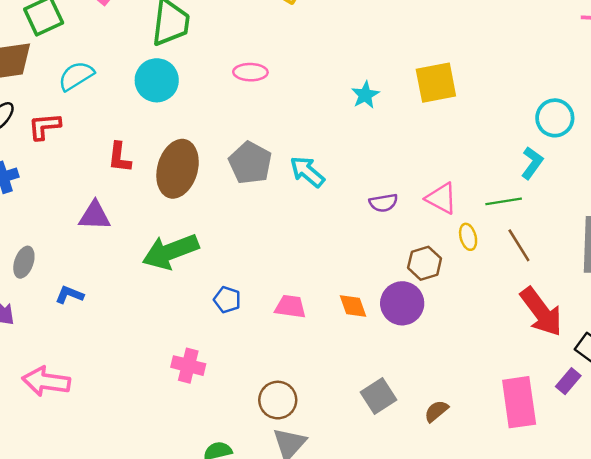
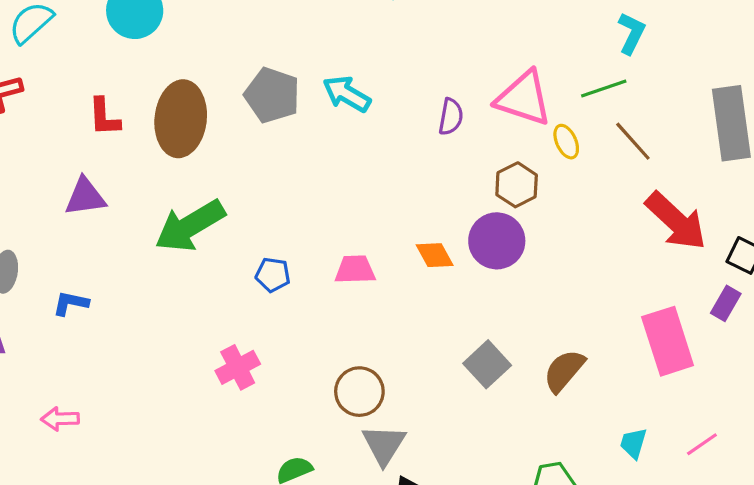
pink triangle: (441, 198) -> (524, 98), size x1.4
purple semicircle: (383, 203) -> (451, 117), turned -60
pink cross: (188, 366) -> (238, 367), turned -32
pink arrow: (46, 381) -> (60, 419), size x0.6
brown semicircle: (436, 411) -> (564, 371), size x1.4

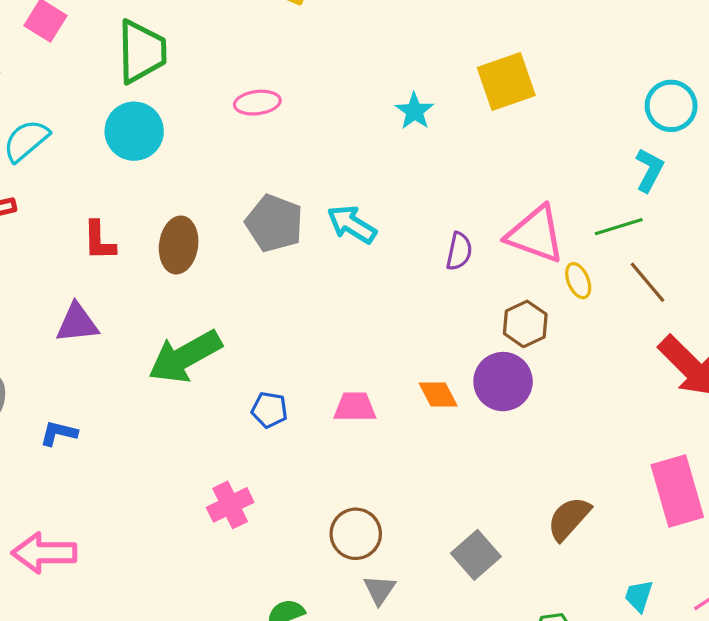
brown ellipse: (181, 119) -> (179, 245), size x0.7
gray square: (487, 364) -> (476, 555), moved
pink arrow: (60, 419) -> (44, 553), size x1.6
gray triangle: (384, 445) -> (380, 590), size x0.7

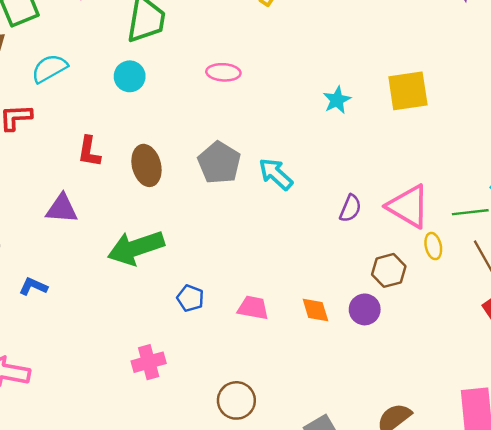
cyan circle: (134, 131) -> (130, 76), size x0.7
brown ellipse: (179, 245) -> (146, 165), turned -33
purple circle: (503, 382) -> (365, 309), size x0.7

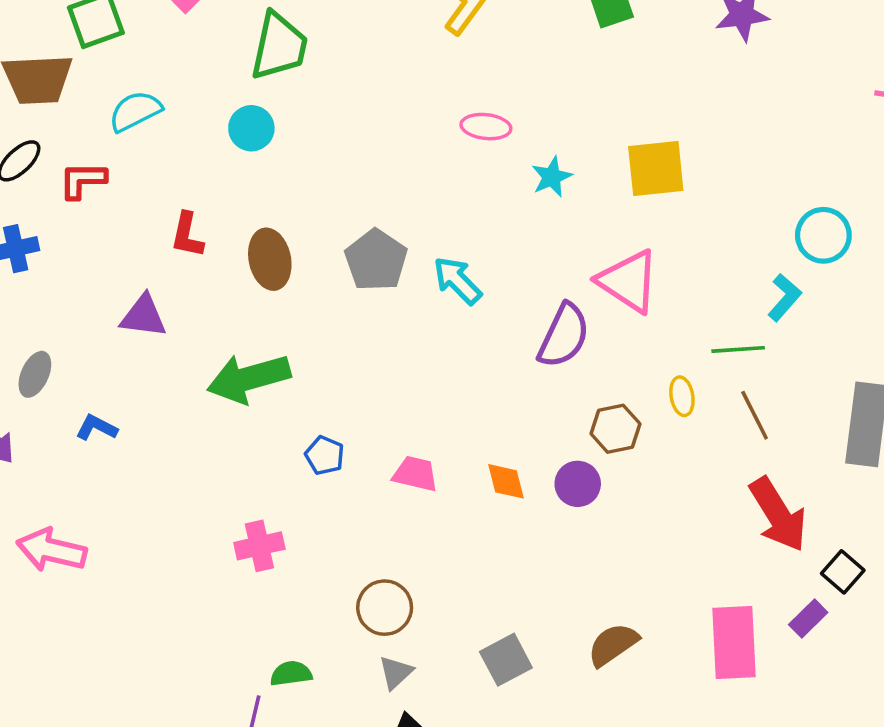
pink ellipse: (223, 72) -> (486, 127), moved
pink triangle: (408, 206) -> (629, 281), moved
purple semicircle: (350, 208) -> (564, 336), size x1.6

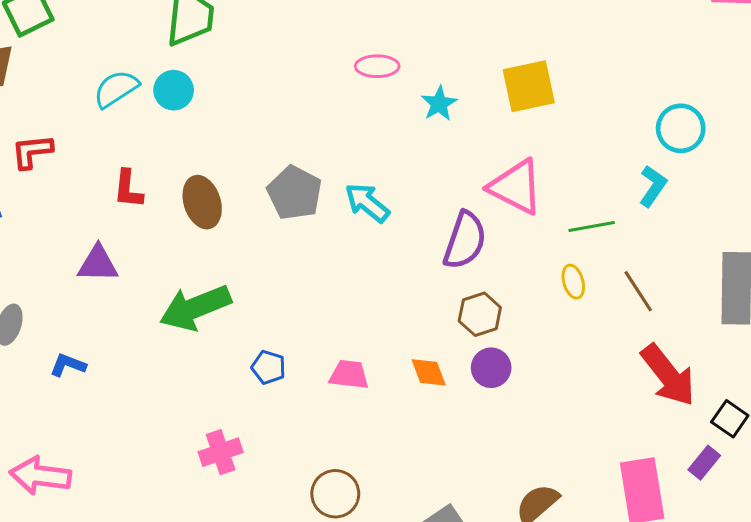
cyan semicircle: (135, 111) -> (116, 89), moved
green line: (738, 349) -> (592, 227), moved
brown hexagon: (615, 429) -> (480, 314), moved

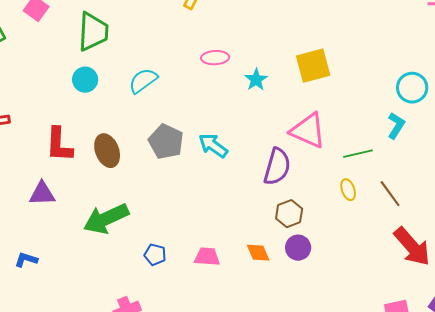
cyan semicircle: (116, 89) -> (143, 81), moved
red L-shape: (128, 189) -> (59, 145), size x1.4

